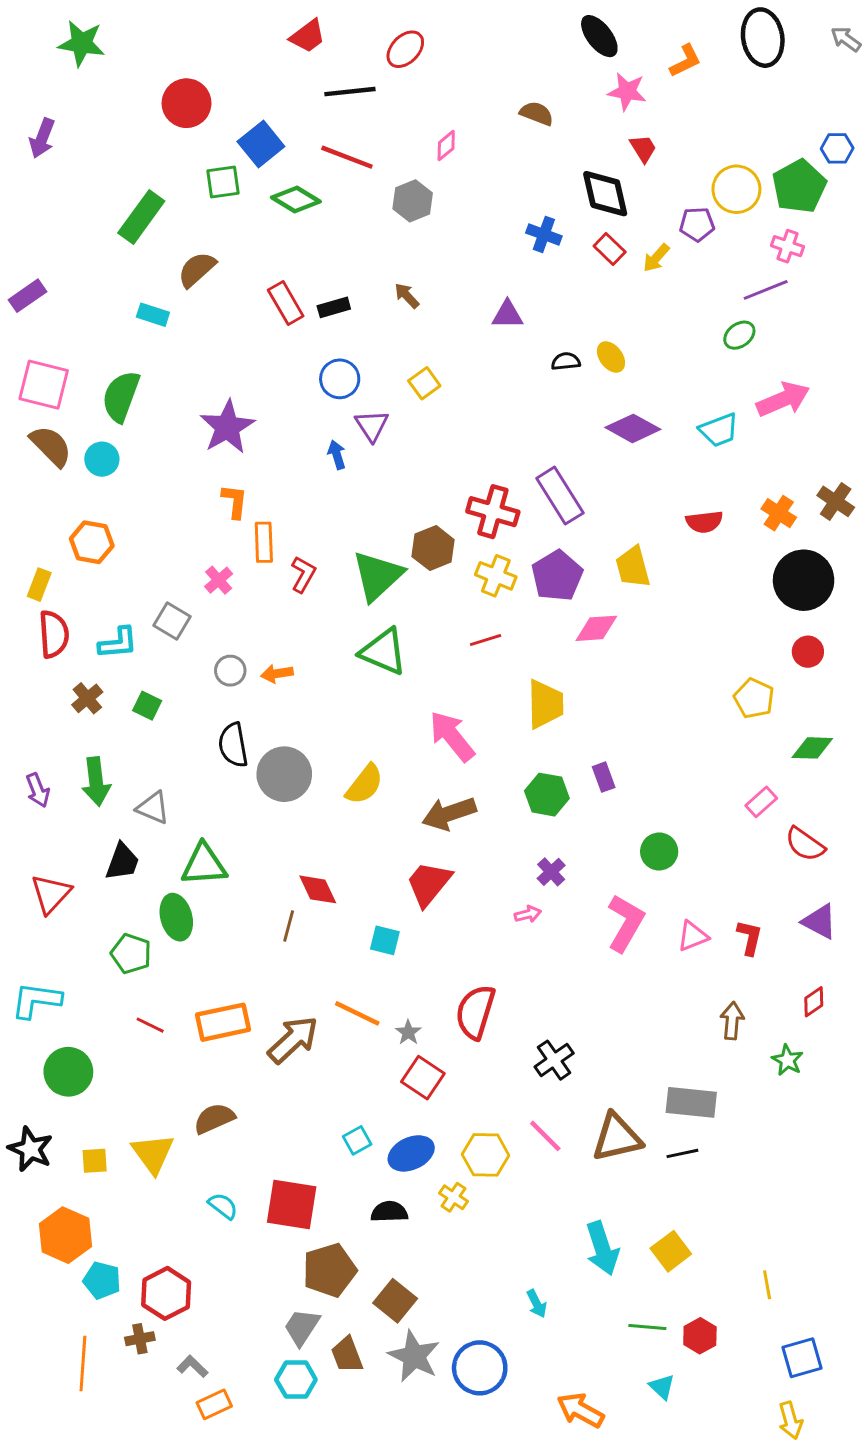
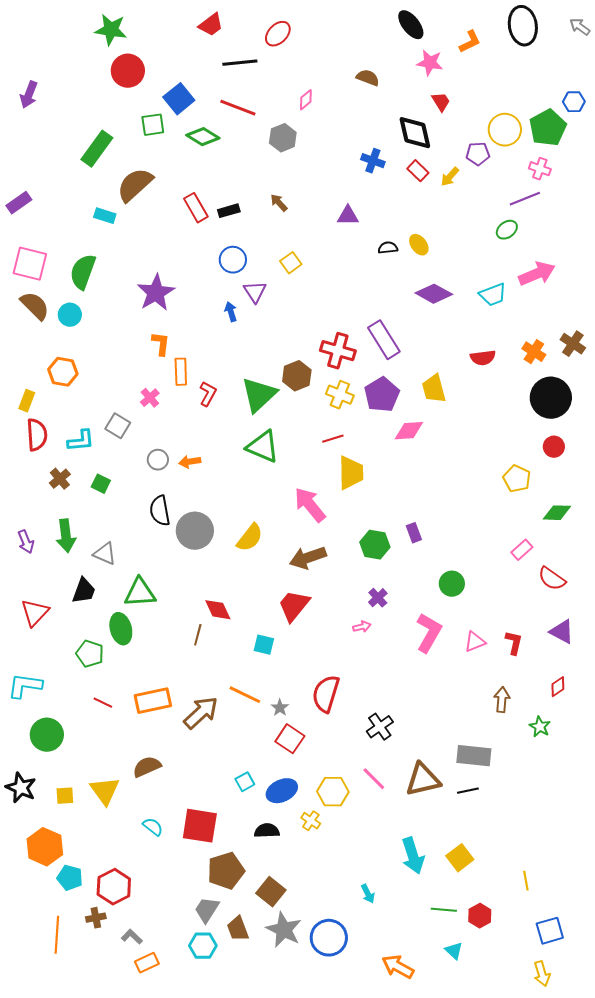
green star: (81, 43) -> (111, 30), moved
brown semicircle: (197, 269) -> (135, 185), size x1.4
yellow trapezoid: (545, 704) -> (351, 473), moved

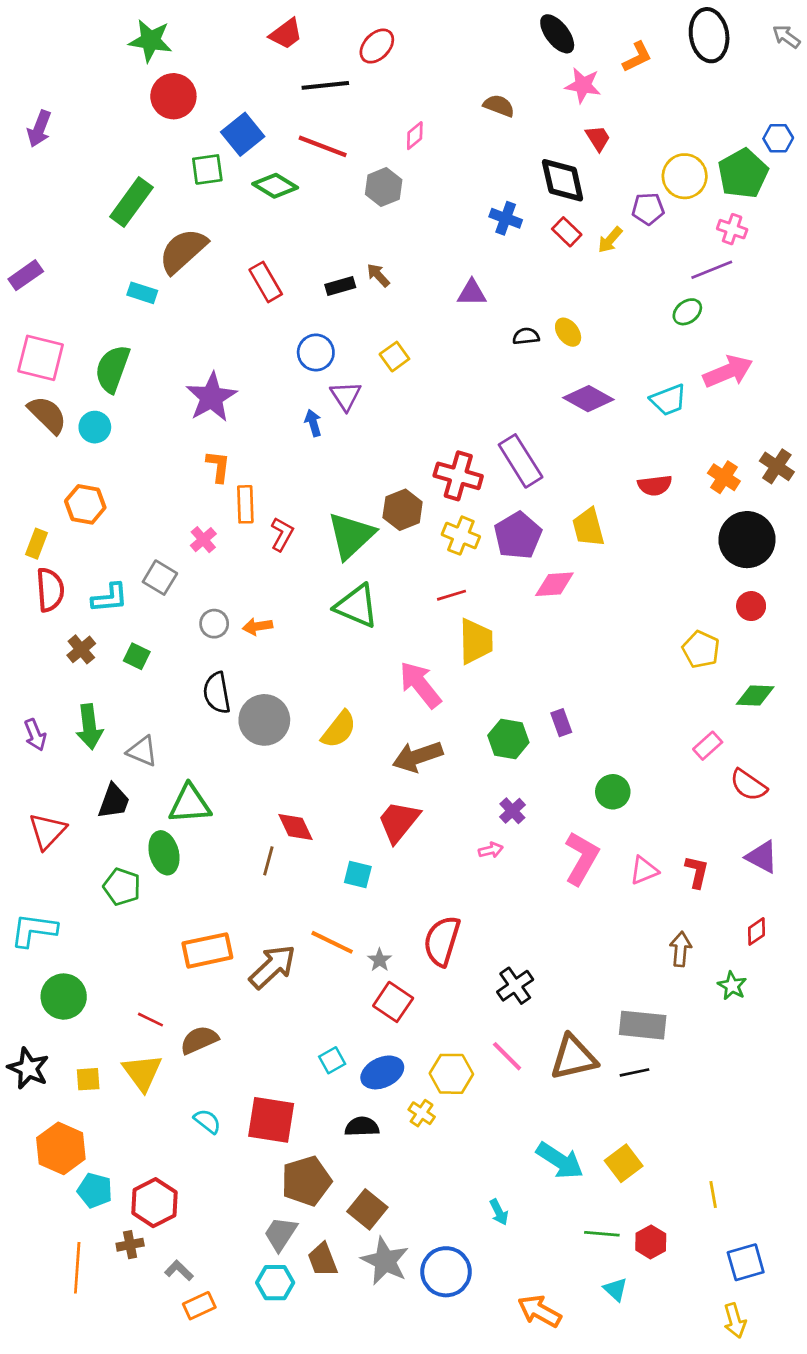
black rectangle: (229, 211) -> (340, 286), moved
red line: (103, 703) -> (150, 1020), moved
cyan arrow: (413, 856) -> (560, 1161), turned -39

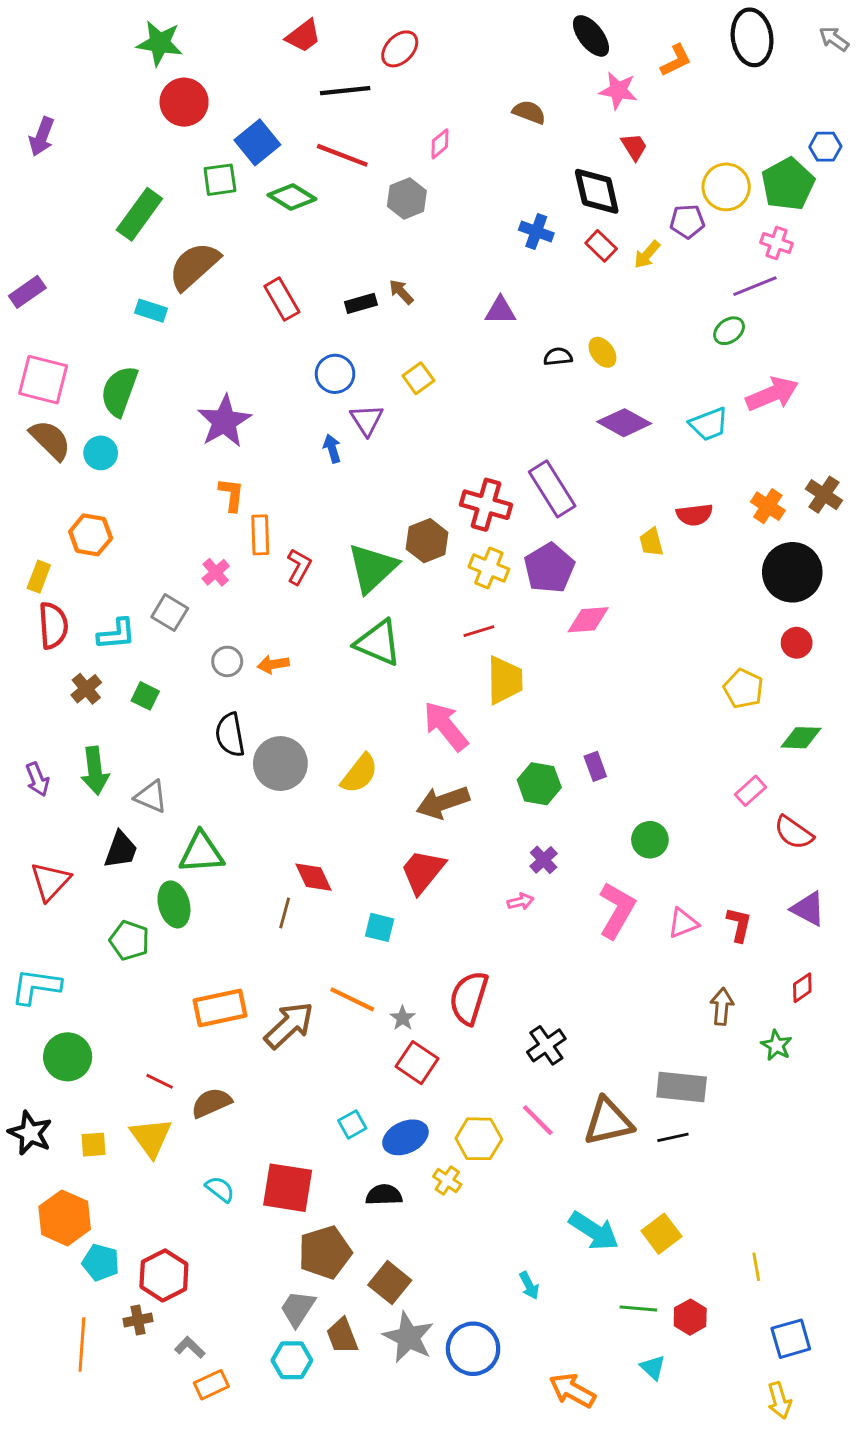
yellow trapezoid: (588, 527) -> (651, 542), moved, size x0.7

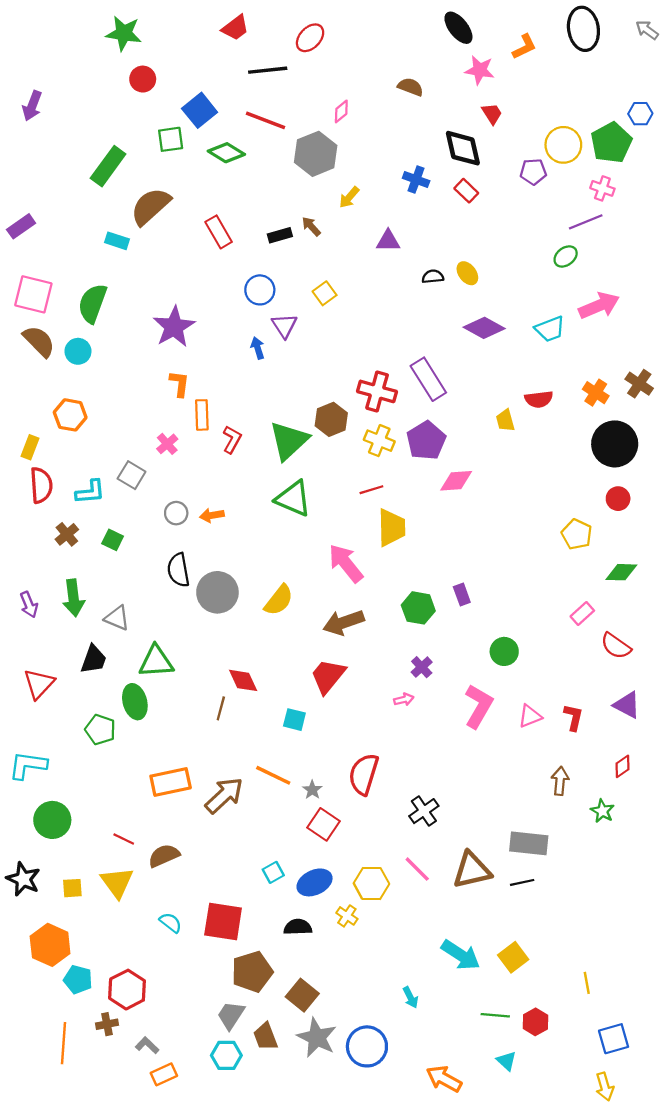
red circle: (184, 102) -> (143, 79), size x0.7
gray hexagon: (407, 198) -> (316, 154), size x1.4
yellow arrow: (647, 255) -> (349, 197), moved

